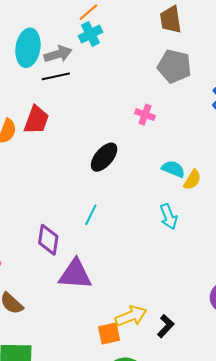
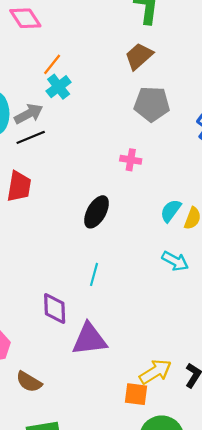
brown trapezoid: (171, 20) -> (139, 56), turned 68
cyan semicircle: (173, 169) -> (171, 211), turned -65
cyan arrow: (169, 217) -> (175, 261), turned -30
orange square: (109, 334) -> (136, 394), turned 30

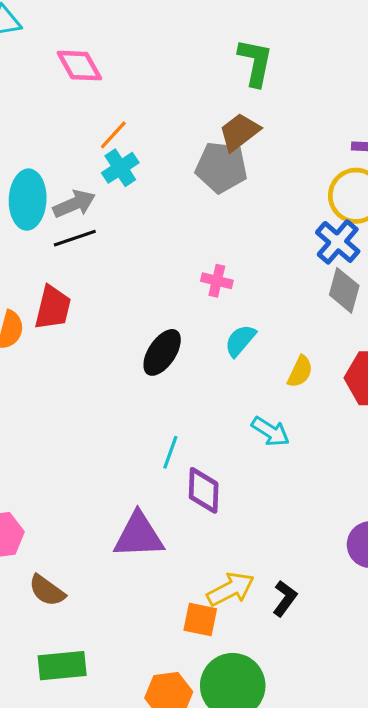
gray pentagon: (152, 104) -> (221, 167), moved
cyan semicircle: (171, 211) -> (240, 340), moved
cyan line: (94, 274) -> (170, 452), moved
purple diamond: (55, 308) -> (204, 490), moved

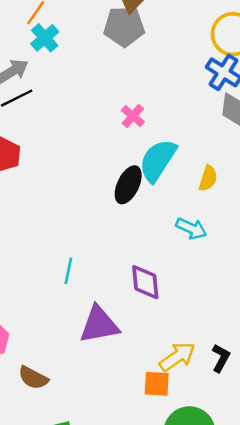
pink cross: (217, 281) -> (133, 116), turned 35
cyan semicircle: (240, 340) -> (158, 160), size x1.6
black ellipse: (162, 352) -> (128, 185), moved
cyan line: (170, 452) -> (68, 271), moved

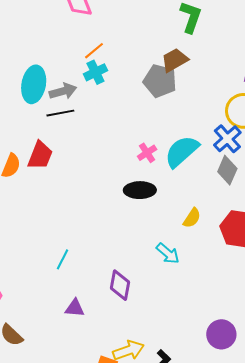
cyan semicircle: (158, 160) -> (182, 151), moved
black ellipse: (128, 185) -> (140, 190), moved, turned 48
purple triangle: (99, 325) -> (75, 308), size x0.6

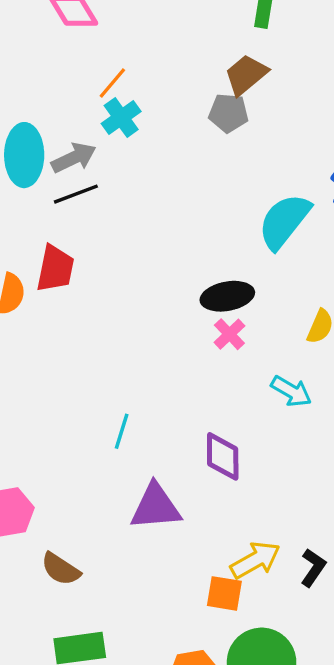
gray pentagon: (160, 81) -> (228, 113), size x0.7
pink cross: (147, 153) -> (229, 334), moved
purple triangle: (75, 308) -> (156, 507), size x1.6

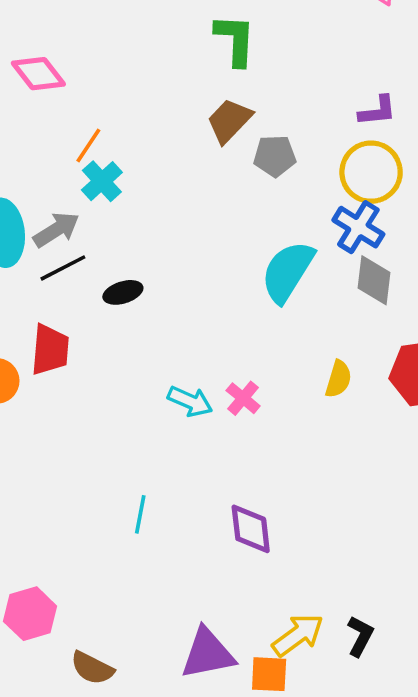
gray pentagon: (228, 113) -> (275, 156), moved
black ellipse: (227, 296) -> (123, 292), moved, size x0.7
cyan arrow: (291, 391) -> (190, 401), moved
purple triangle: (156, 507) -> (208, 654), moved

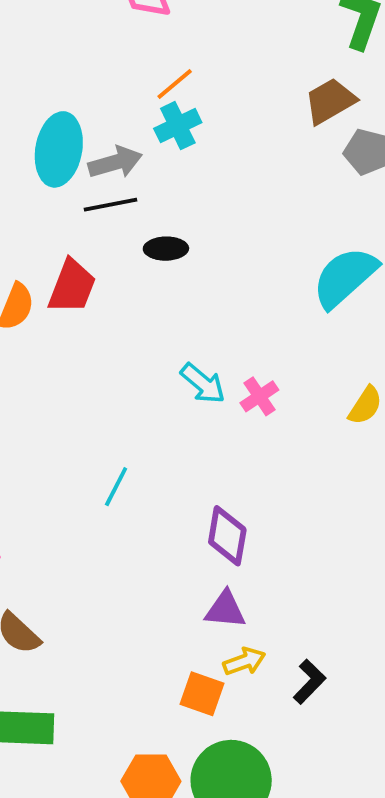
yellow arrow: (298, 635) -> (244, 661), size x0.7
purple triangle: (208, 654) -> (225, 610), moved, size x0.7

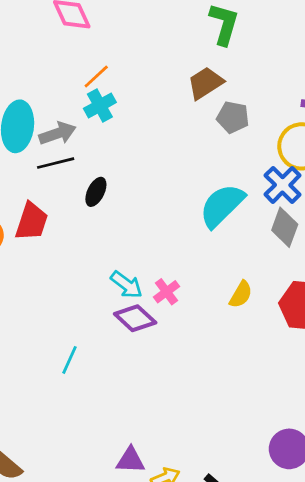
black ellipse: (166, 249) -> (96, 192), turned -60
purple diamond: (227, 536) -> (135, 318), moved, turned -54
purple triangle: (225, 610) -> (131, 460), moved

